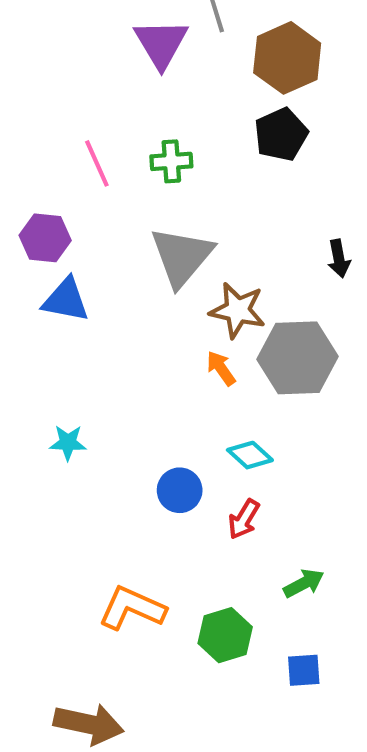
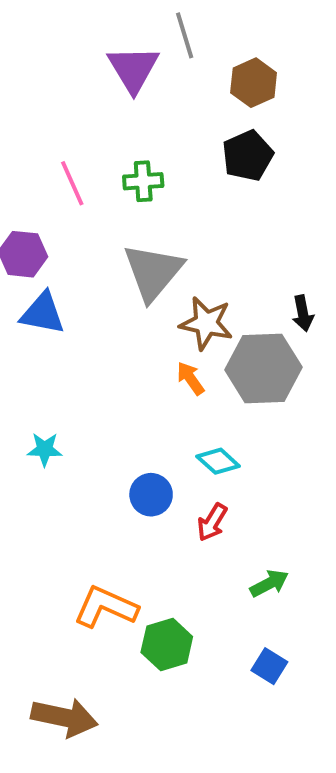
brown hexagon: (287, 58) -> (254, 83), size x0.7
black arrow: (339, 259) -> (303, 313), moved
green hexagon: (225, 635) -> (167, 644), moved
blue square: (304, 670) -> (269, 666), turned 36

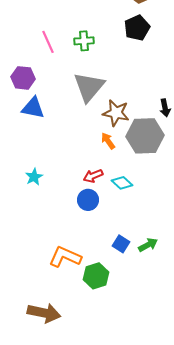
cyan star: (45, 449) -> (34, 177), turned -30
red arrow: (212, 522) -> (93, 176), moved, turned 36
blue square: (269, 666) -> (121, 244), moved

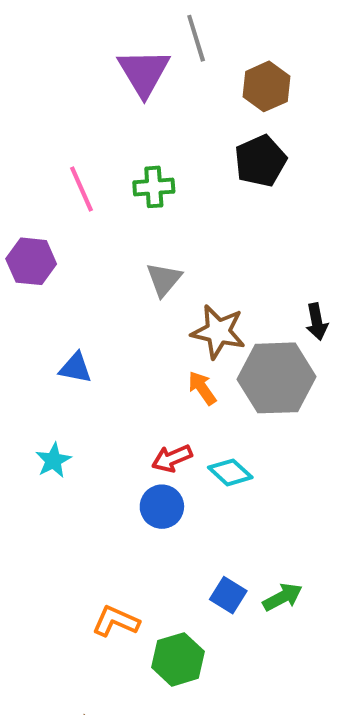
gray triangle: (89, 87) -> (164, 279), size x0.6
blue triangle: (33, 108) -> (75, 368), moved, size x0.7
orange L-shape: (65, 257) -> (116, 621), size x0.7

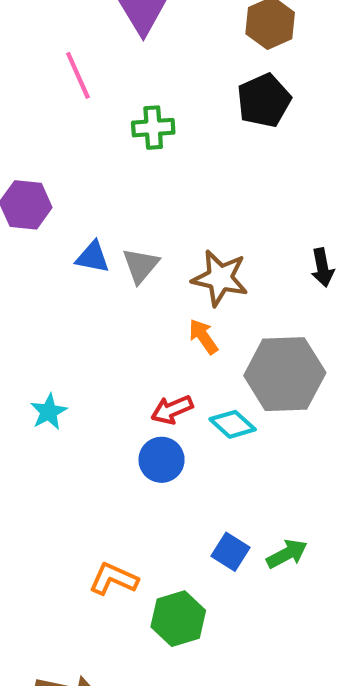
pink line: (81, 189) -> (78, 75), moved
gray triangle: (164, 279) -> (141, 265), moved
blue triangle: (75, 368) -> (93, 257), moved
gray hexagon: (276, 378) -> (285, 374), moved

